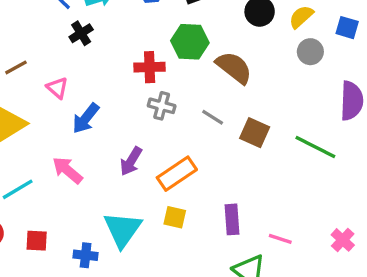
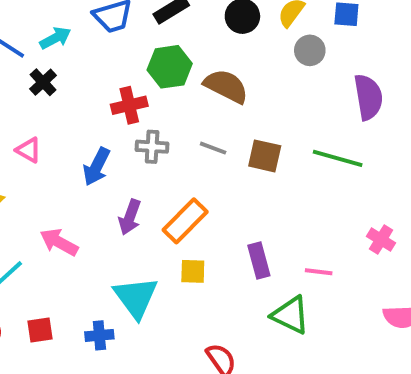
blue arrow: (86, 118) -> (97, 167), moved
pink cross: (343, 240) -> (381, 240), moved

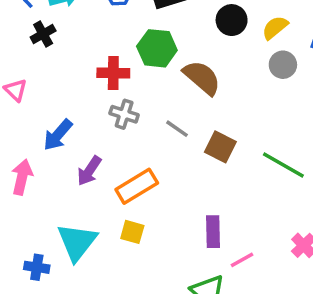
blue arrow: (97, 167) -> (58, 135), moved
pink arrow: (59, 242) -> (22, 177), turned 60
purple rectangle: (259, 261) -> (213, 232), moved
pink line: (319, 272) -> (242, 260), turned -50

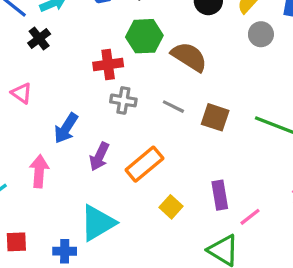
yellow square: (132, 232) -> (171, 207), moved, turned 35
cyan triangle: (77, 242) -> (98, 223), turned 30

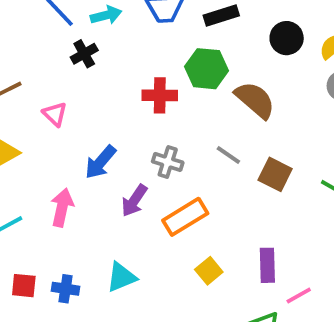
gray cross: (123, 100) -> (168, 162), moved
cyan triangle: (98, 223) -> (121, 277), size x0.7
blue cross: (65, 251) -> (66, 289), moved

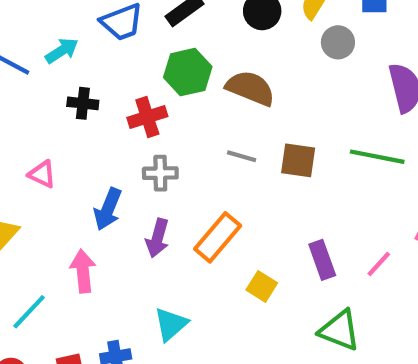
black cross: (84, 54) -> (83, 103), moved, turned -36
gray cross: (168, 162) -> (160, 173), moved
pink line: (299, 296) -> (379, 264), moved

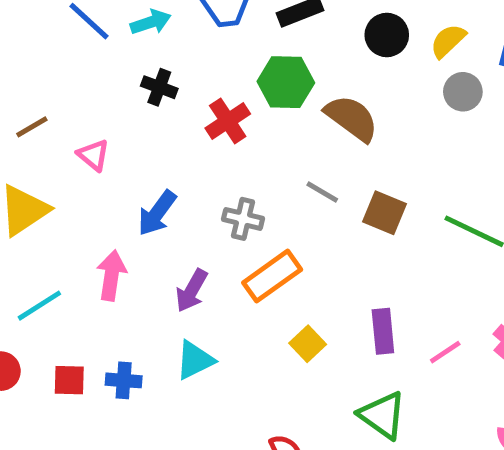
red cross: (147, 117) -> (228, 121), turned -30
gray cross: (160, 173) -> (243, 219), moved
purple arrow: (157, 238) -> (192, 291), moved

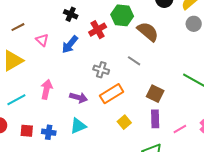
blue arrow: (157, 213) -> (70, 44), moved
brown square: (384, 213) -> (155, 94), moved
purple arrow: (192, 291) -> (79, 98), turned -108

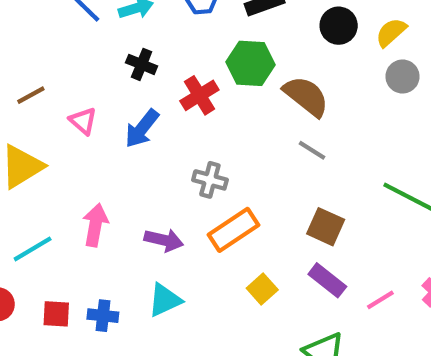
gray line: (134, 61) -> (312, 150), moved
purple rectangle: (155, 119) -> (327, 280), turned -48

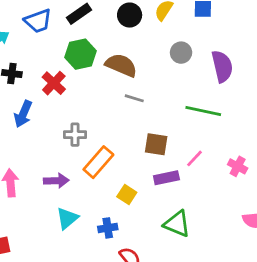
gray circle: (403, 77) -> (181, 53), moved
purple rectangle: (327, 280) -> (166, 178), turned -35
pink line: (380, 300) -> (194, 158), moved
blue cross: (103, 316) -> (108, 228), moved

